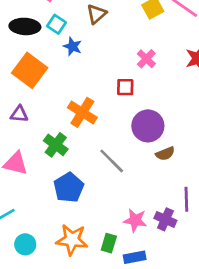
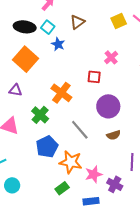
brown semicircle: (165, 154) -> (114, 135), moved
purple cross: (165, 219) -> (115, 184), moved
pink star: (135, 220) -> (94, 174), turned -30
orange star: (72, 240) -> (71, 162), moved
green rectangle: (109, 243) -> (62, 188), moved, turned 32

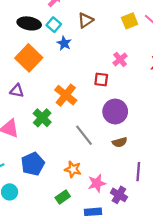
blue pentagon: (47, 147) -> (33, 164), moved
orange star: (71, 162) -> (73, 169), size x0.7

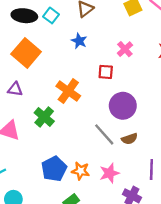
blue star: (64, 43) -> (79, 41), moved
gray line: (84, 135) -> (104, 134), moved
blue pentagon: (33, 164) -> (54, 169), moved
pink star: (97, 183) -> (109, 173), moved

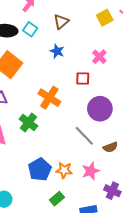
brown semicircle: (129, 139) -> (110, 147), moved

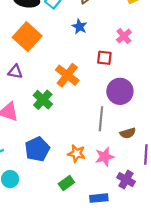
gray line: (84, 136) -> (101, 119), turned 45
blue pentagon: (40, 169) -> (37, 149), moved

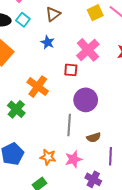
pink cross: (124, 36) -> (88, 50), size x1.6

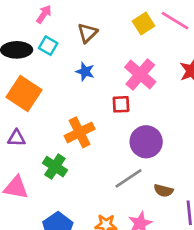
orange cross: (38, 87) -> (80, 132), turned 35
gray line: (69, 125) -> (128, 178), turned 60
brown semicircle: (94, 137) -> (163, 191), turned 40

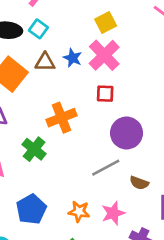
yellow square: (143, 23) -> (106, 22), moved
brown triangle: (87, 33) -> (45, 62), moved, turned 40
pink cross: (140, 75) -> (104, 55), moved

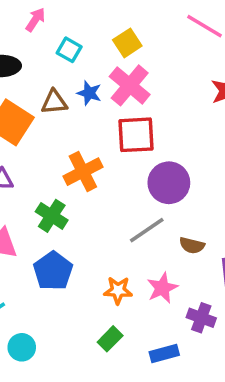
cyan square: (38, 29) -> (69, 50), moved
red square: (105, 94) -> (136, 135), size x1.6
blue pentagon: (31, 209) -> (53, 271), moved

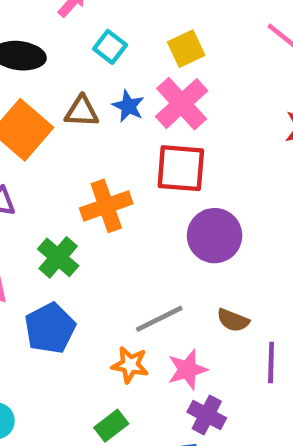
gray line: (147, 230) -> (159, 319), moved
purple cross: (201, 318) -> (207, 415), moved

